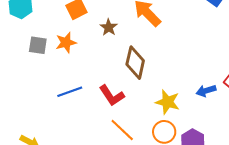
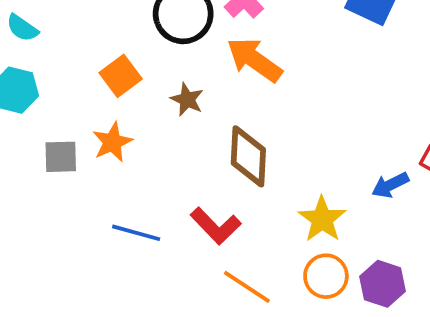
blue line: (70, 92) -> (136, 233), turned 45
yellow star: (167, 102) -> (322, 219), turned 30

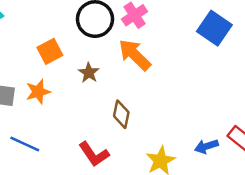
brown diamond: (248, 156) -> (121, 114), size x0.7
blue line: (136, 233) -> (25, 144), moved

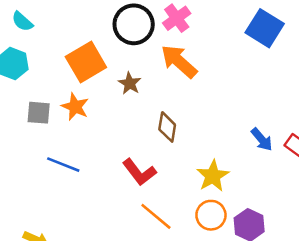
orange square: (50, 51) -> (86, 62), size x1.4
orange star: (38, 92) -> (75, 107), turned -30
blue arrow: (206, 146) -> (262, 139), moved, turned -110

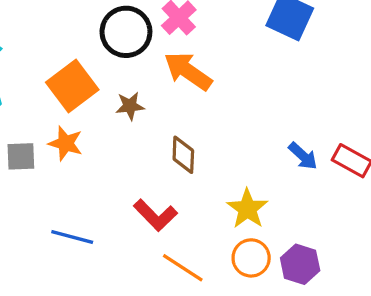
brown star: (130, 83) -> (130, 106), turned -30
blue line: (63, 165) -> (72, 237), moved

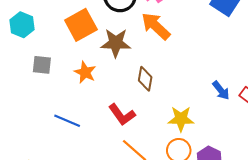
brown star: (130, 106) -> (116, 43), size x1.6
orange star: (66, 143) -> (85, 72), moved
yellow star: (247, 209) -> (181, 119), turned 30

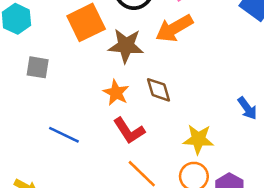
orange arrow: (156, 26) -> (174, 28), turned -76
orange star: (85, 72) -> (116, 93), moved
brown diamond: (145, 79) -> (159, 90), turned -30

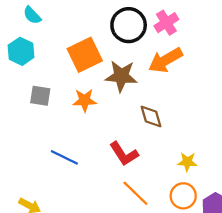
orange star: (116, 93) -> (85, 100), moved, turned -30
yellow star: (198, 139) -> (187, 162), size x0.7

